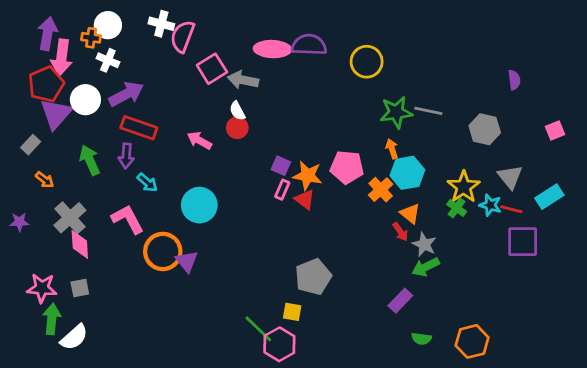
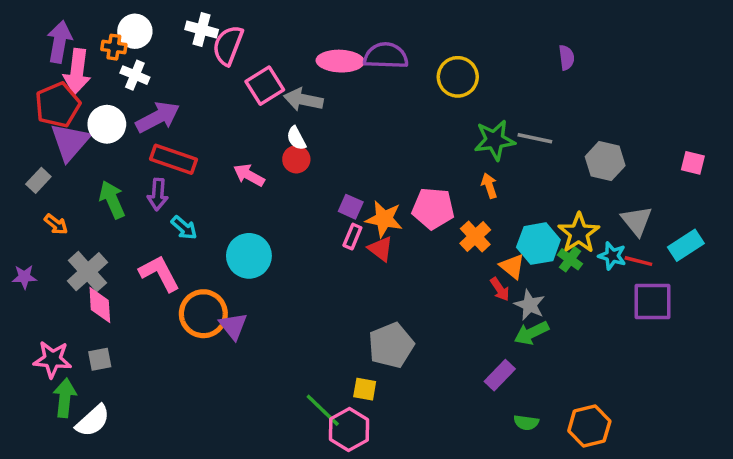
purple semicircle: (514, 80) -> (567, 58), moved
pink square: (555, 131) -> (693, 163), turned 36
cyan hexagon: (407, 173) -> (538, 244), moved

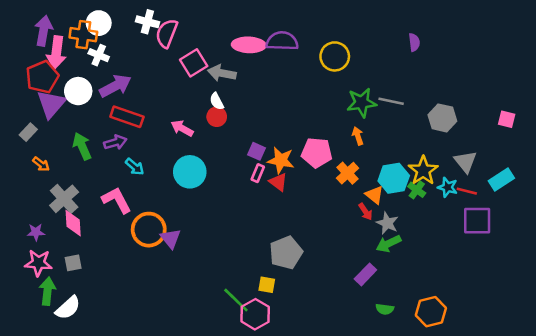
orange cross: (114, 47) -> (83, 35), size x1.5
purple arrow: (158, 194) -> (115, 142), turned -110
cyan circle: (249, 256) -> (190, 172), moved
purple star: (24, 277) -> (36, 232), moved

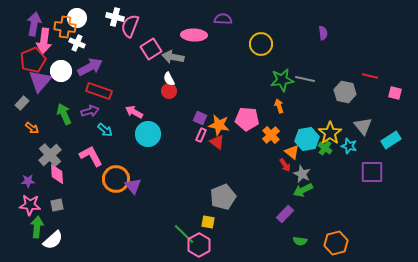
purple semicircle: (282, 41) -> (223, 19), moved, size x0.7
pink arrow: (182, 128) -> (134, 112), moved
red line: (467, 191) -> (370, 76), moved

